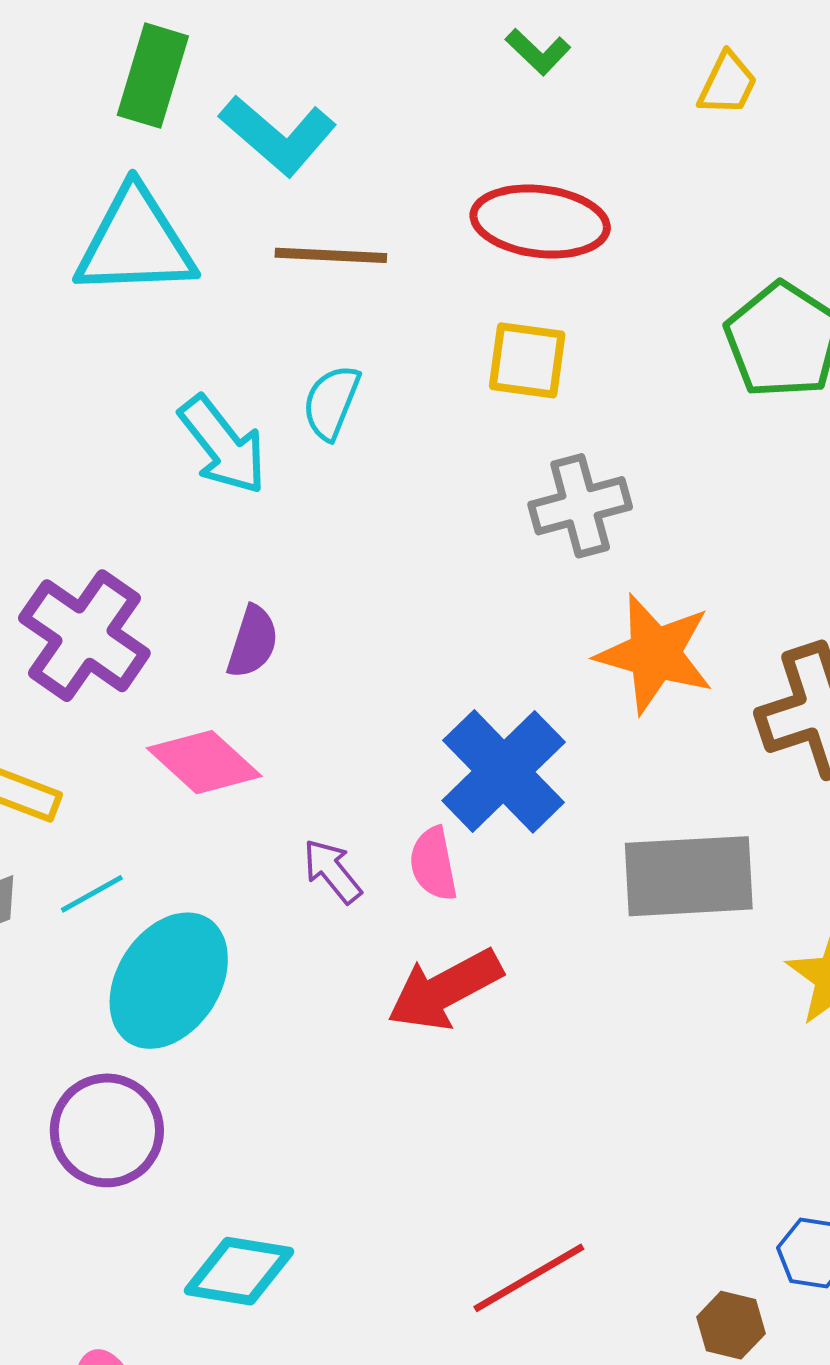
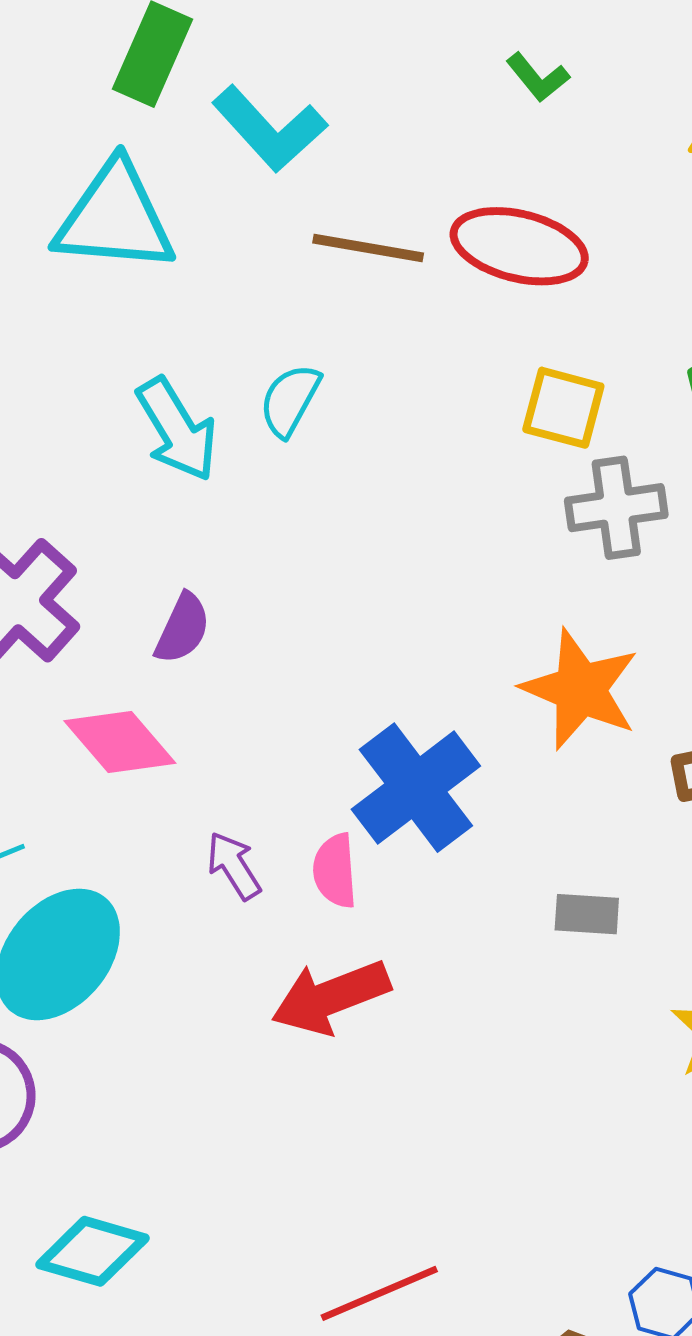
brown line: (331, 255) -> (368, 248), moved
yellow square: (527, 360) -> (563, 408), moved
gray cross: (580, 506) -> (616, 508), moved
gray rectangle: (689, 876) -> (587, 914), size x0.5

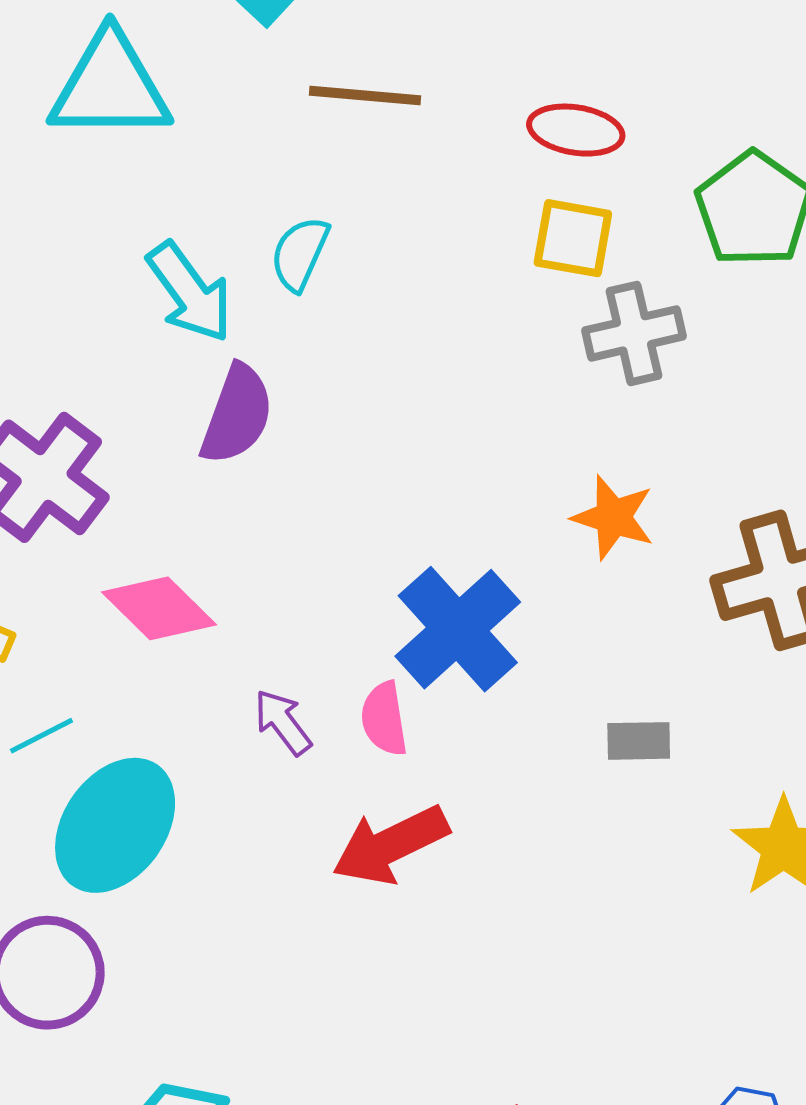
red ellipse: (519, 246) -> (576, 130), moved, size x0.7
purple semicircle: (183, 628) -> (237, 414), moved, size x1.4
orange star: (580, 689) -> (613, 517), size x0.7

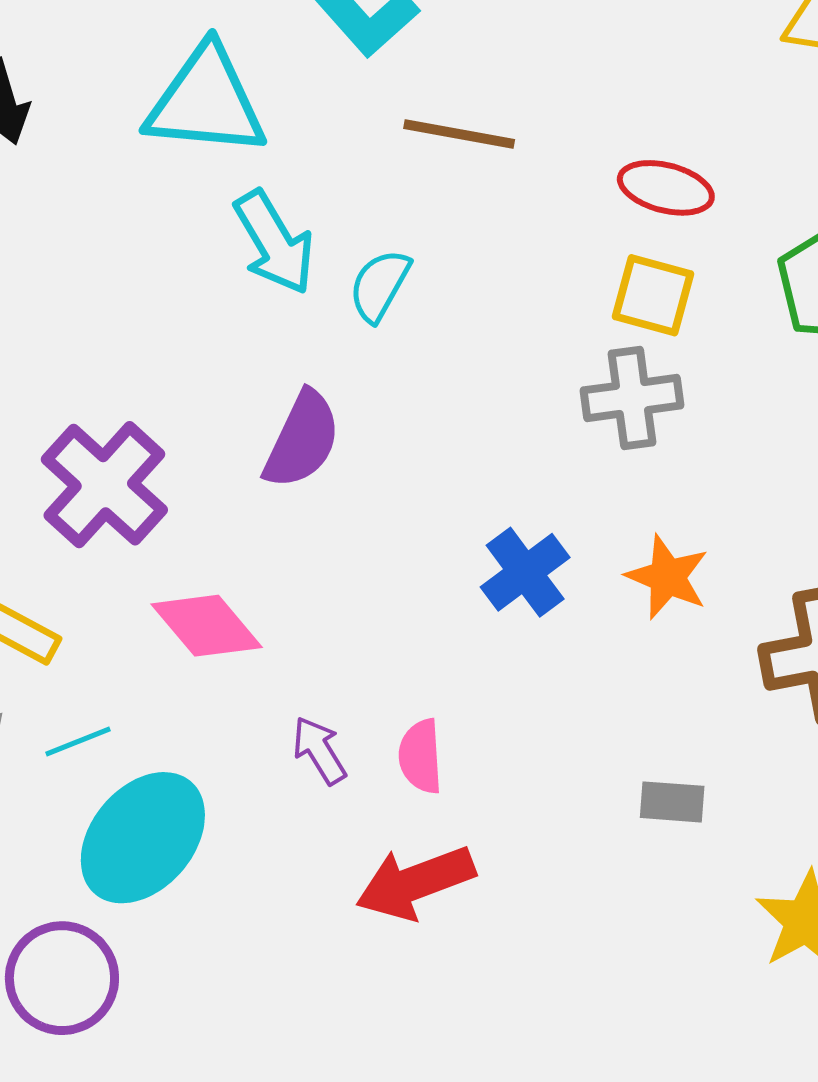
cyan arrow: (190, 292) -> (274, 243), moved
gray cross: (634, 333) -> (632, 398), moved
blue cross: (458, 629) -> (525, 572), moved, size x0.7

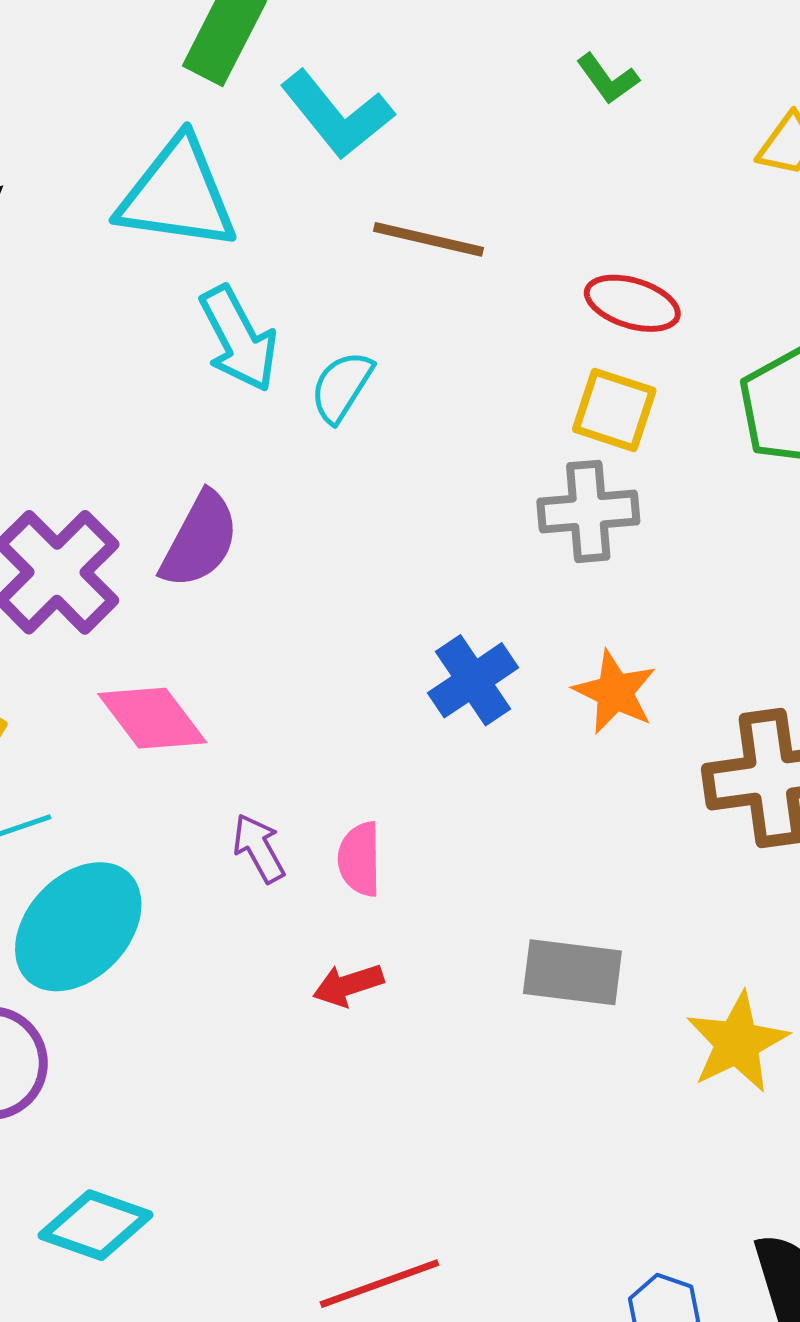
purple semicircle: (302, 440) -> (200, 540), moved
gray rectangle: (672, 802) -> (572, 972), moved, size x1.5
red arrow: (415, 883) -> (348, 985), size x0.6

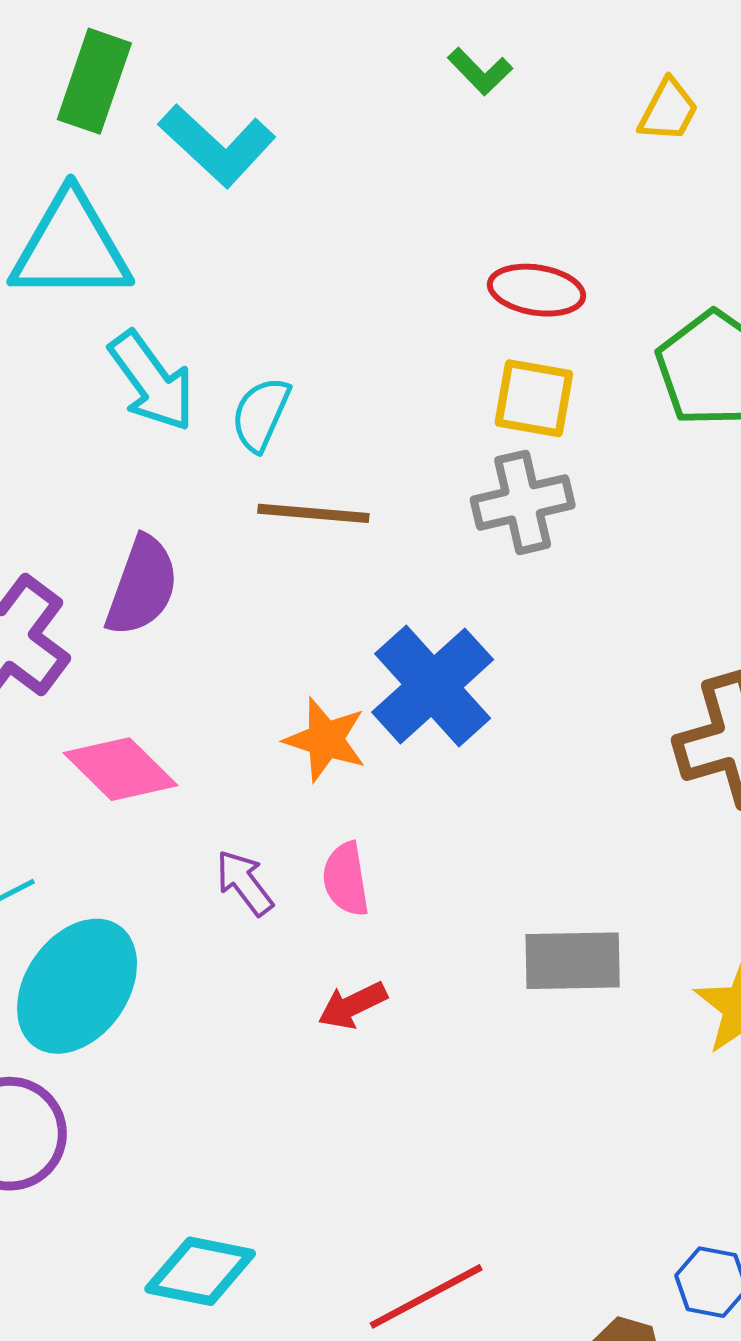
brown line: (428, 239) -> (313, 513), moved
blue cross: (473, 680) -> (433, 686), size x1.4
orange star: (615, 692) -> (325, 740), moved
cyan diamond: (96, 1225) -> (200, 1271), moved

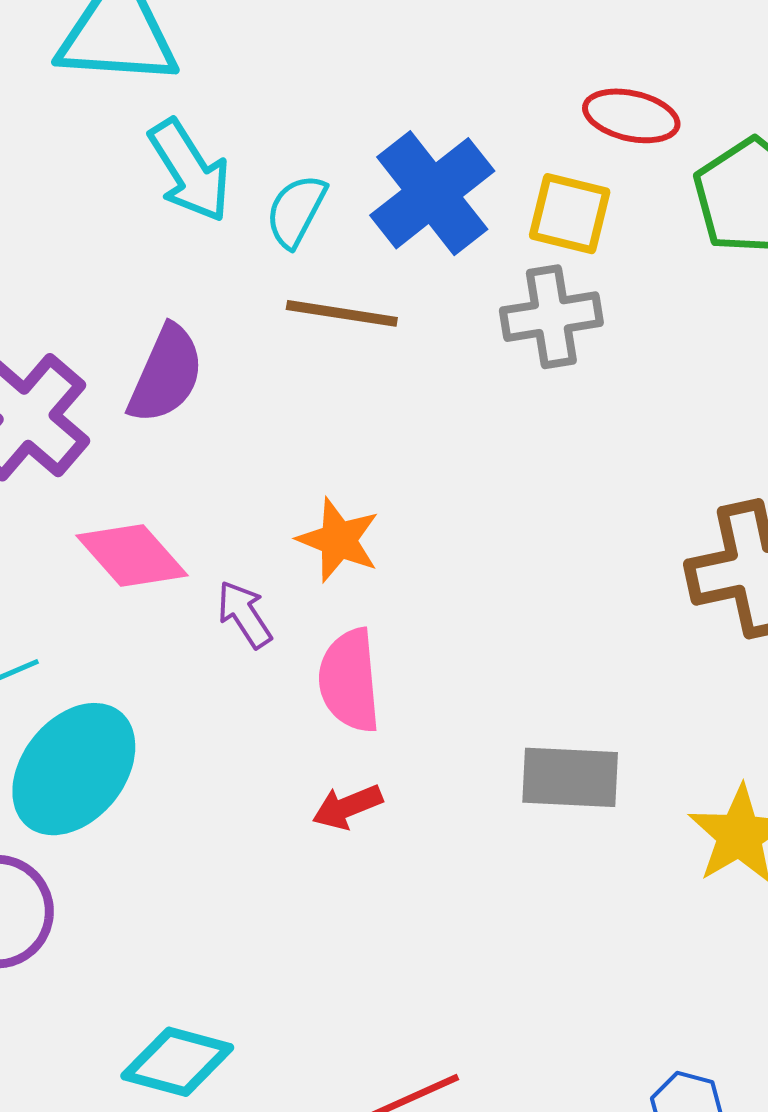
red ellipse: (536, 290) -> (631, 116), moved
blue cross: (433, 686) -> (432, 193), moved
pink semicircle: (346, 879) -> (349, 681), size x1.4
purple arrow: (245, 883) -> (244, 614), moved

